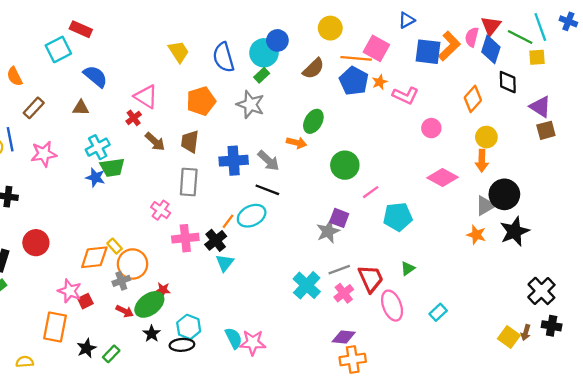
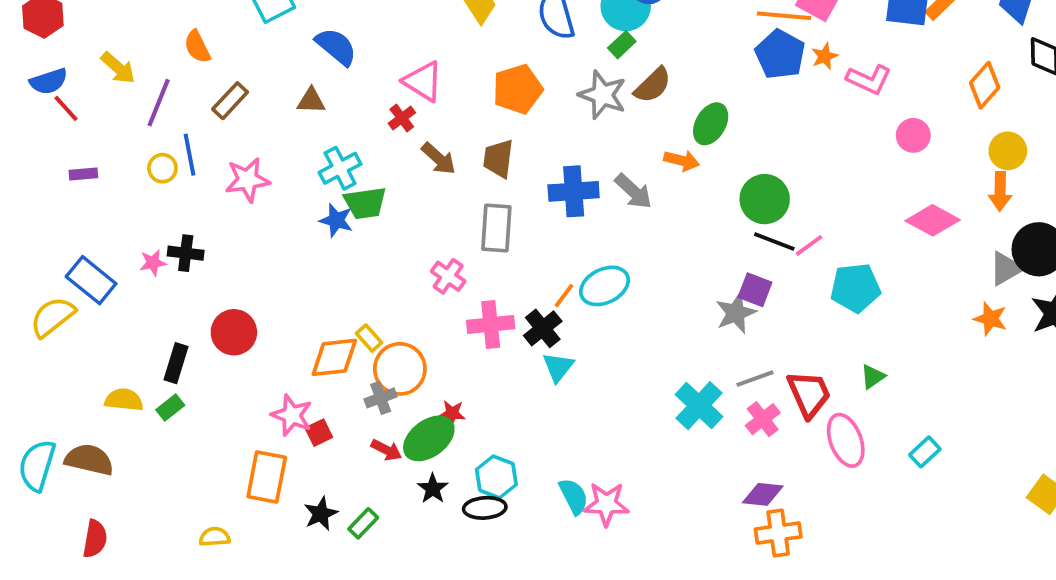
brown semicircle: (313, 69) -> (653, 85), moved
black line: (267, 190) -> (774, 242), moved

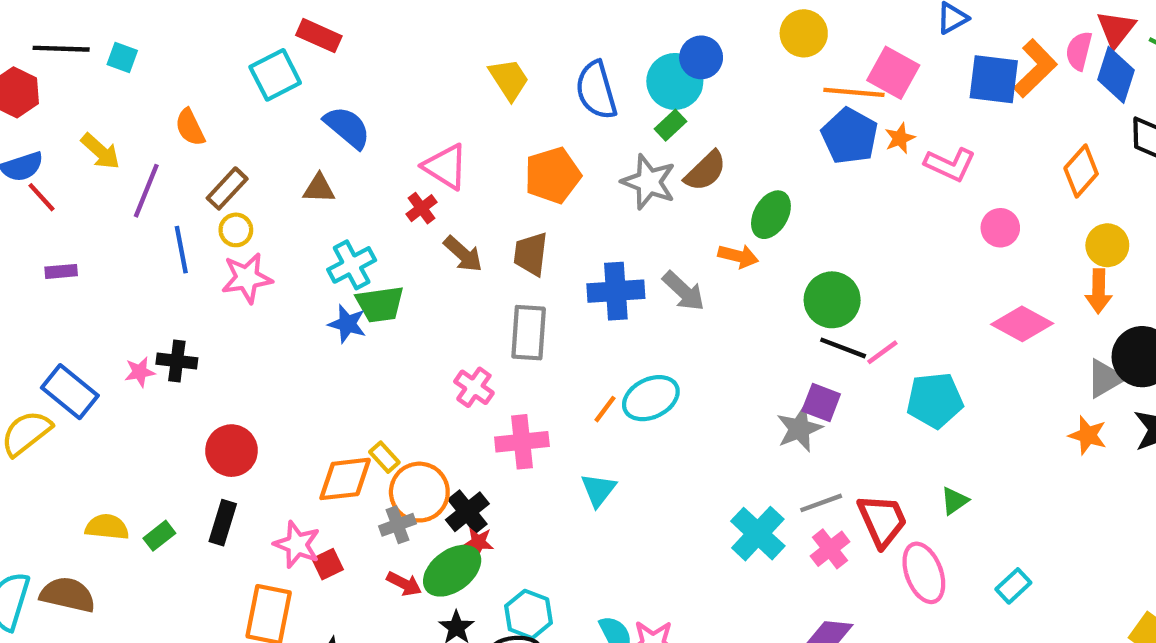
yellow circle: (162, 168) -> (236, 230), moved
black cross: (543, 328) -> (467, 512), moved
black rectangle: (176, 363) -> (223, 523), moved

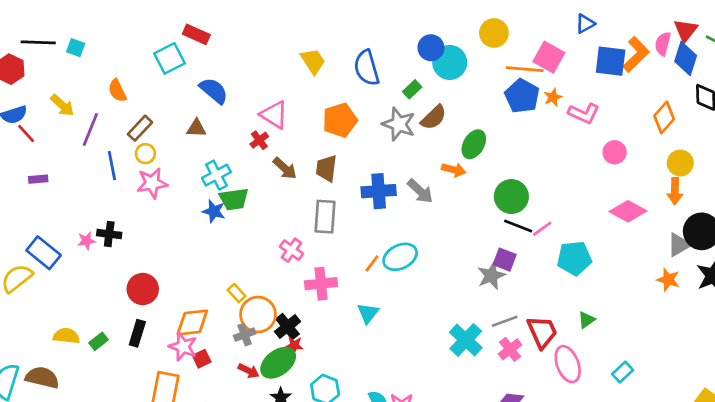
cyan circle: (675, 81) -> (450, 62), moved
orange diamond: (345, 479) -> (192, 323), moved

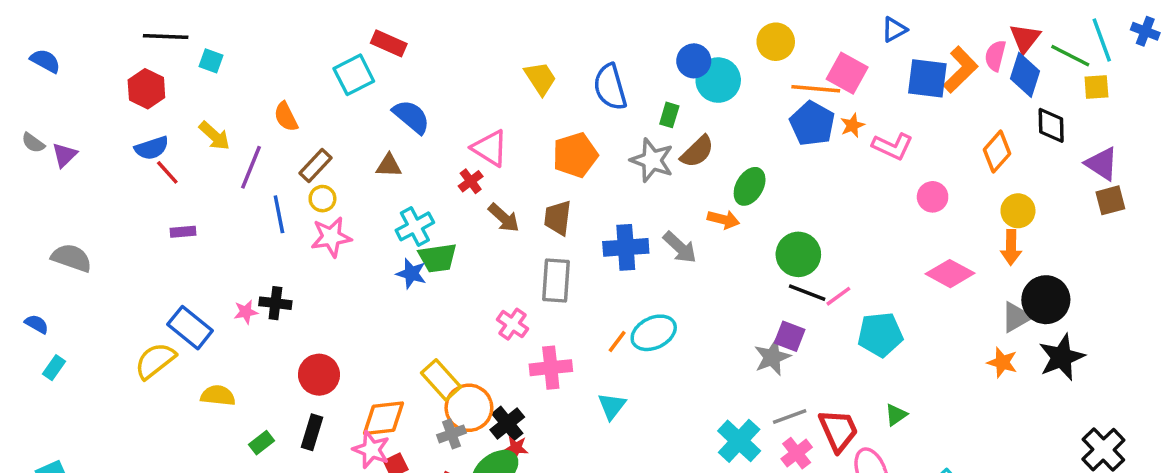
black line: (38, 42) -> (166, 36), moved
cyan square: (76, 48) -> (211, 61), moved
green rectangle: (412, 89) -> (669, 115), turned -30
yellow rectangle: (237, 293) -> (441, 380), size x1.6
yellow semicircle: (66, 336) -> (218, 396), moved

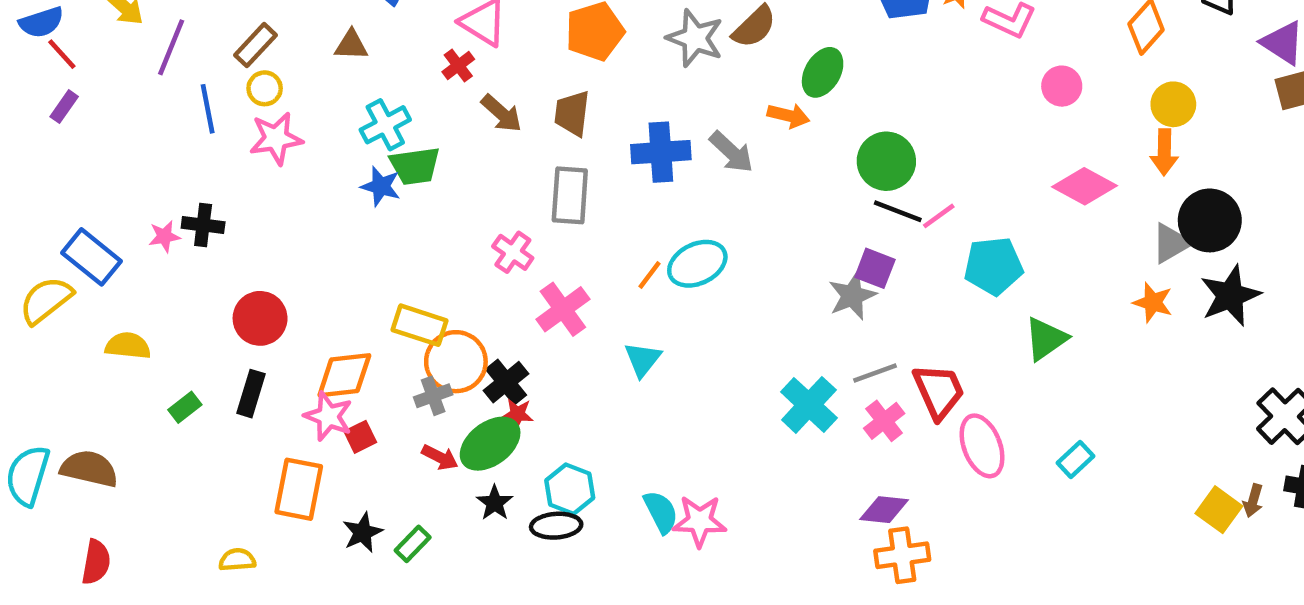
purple rectangle: (183, 232) -> (64, 107), moved, turned -50
pink cross: (551, 368) -> (563, 309), turned -30
yellow rectangle: (441, 380) -> (419, 325), turned -30
green triangle: (896, 415) -> (1046, 339), moved, size x1.5

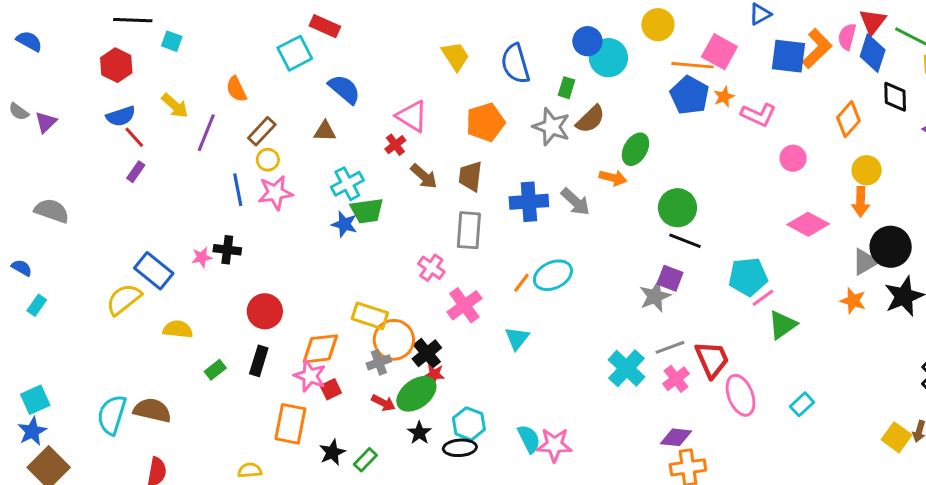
blue line: (208, 109) -> (238, 190), moved
pink line: (939, 216) -> (763, 298), moved

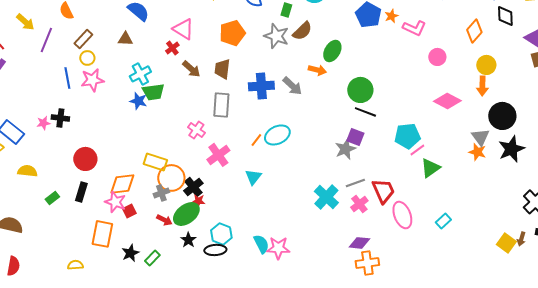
gray triangle: (865, 262) -> (480, 137), moved, turned -36

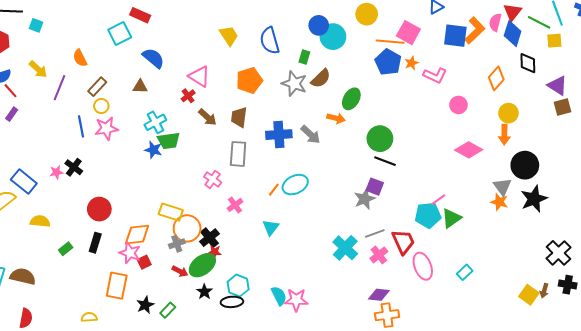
black cross: (60, 118) -> (74, 167), turned 30
cyan pentagon: (407, 136) -> (428, 215), moved
pink cross: (218, 155) -> (235, 205), size x0.7

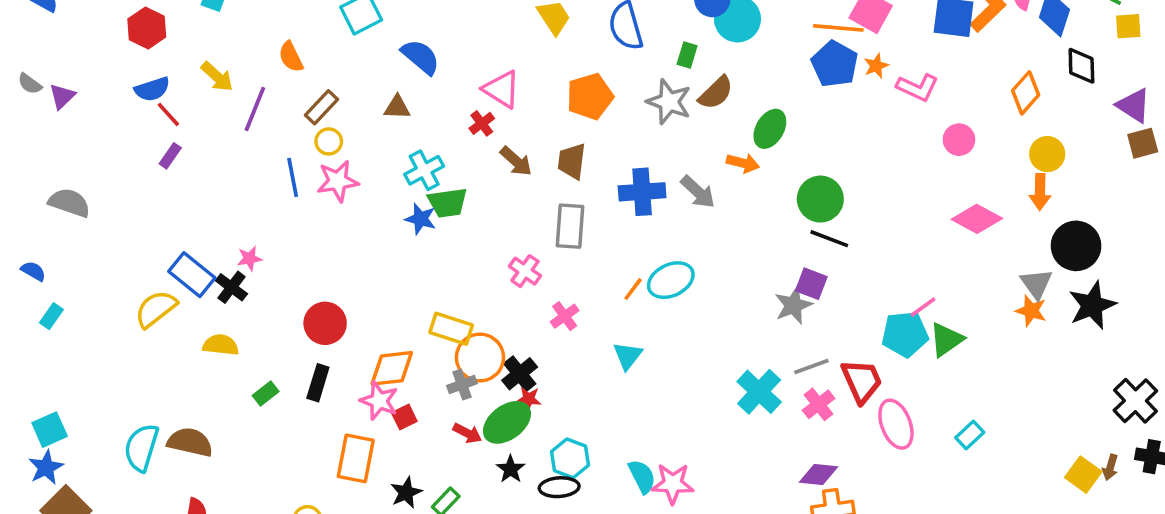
black cross: (74, 167) -> (231, 287), moved

